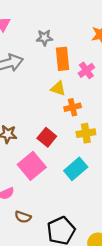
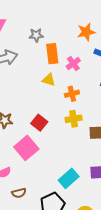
orange cross: (73, 107) -> (72, 94), moved
cyan rectangle: (76, 169) -> (69, 178), moved
brown semicircle: (23, 217) -> (19, 193), turned -32

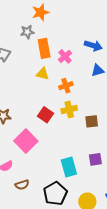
orange star: (86, 32) -> (41, 12), moved
red square: (39, 123) -> (46, 115), moved
cyan rectangle: (69, 178) -> (69, 167), turned -60

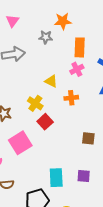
orange rectangle: (44, 48) -> (80, 47), moved
yellow cross: (69, 109) -> (35, 103), moved, turned 35

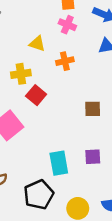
pink cross: (77, 69) -> (67, 25), turned -32
yellow cross: (35, 103) -> (21, 74), turned -35

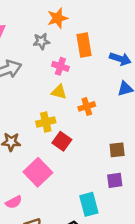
pink cross: (67, 25) -> (60, 66), moved
purple square: (93, 157) -> (115, 180), moved

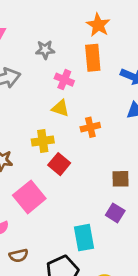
orange star: (58, 18) -> (98, 25), moved, turned -30
purple square: (115, 180) -> (115, 213), turned 35

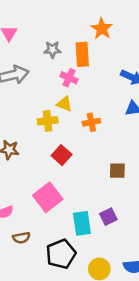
orange rectangle: (93, 58) -> (82, 54), moved
yellow cross: (43, 141) -> (48, 121), moved
pink square: (29, 197) -> (48, 197), moved
purple square: (115, 213) -> (108, 217), moved, turned 30

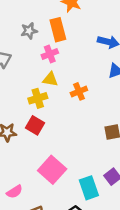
pink cross: (69, 78) -> (50, 54), turned -35
red square: (62, 155) -> (35, 125), moved

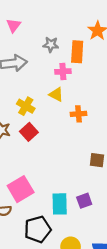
yellow cross: (38, 98) -> (26, 106), moved, turned 30
pink square: (52, 170) -> (21, 189), moved

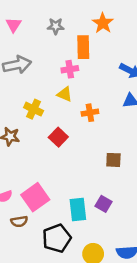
gray star: (51, 45) -> (56, 26), moved
red square: (29, 132) -> (58, 137), moved
purple square: (84, 201) -> (103, 204), turned -35

